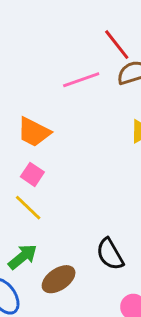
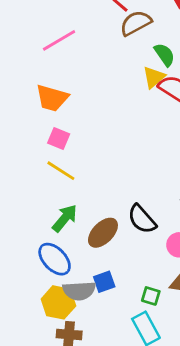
pink line: (81, 80) -> (59, 40), moved
black semicircle: (110, 254) -> (142, 219), moved

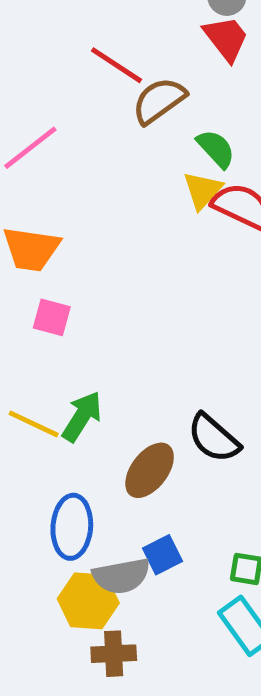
yellow line: (61, 171) -> (34, 424), moved
green arrow: (65, 218) -> (82, 417), moved
blue ellipse: (55, 259) -> (72, 527), turned 56

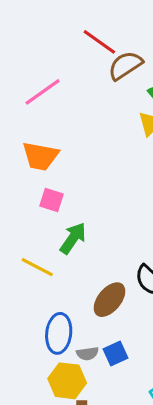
green arrow: (82, 417) -> (73, 238), moved
gray semicircle: (121, 576) -> (87, 354), moved, size x0.6

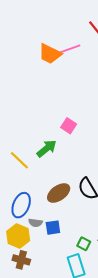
pink line: (43, 92) -> (68, 50), moved
orange trapezoid: (40, 156) -> (50, 54), moved
pink square: (52, 200) -> (69, 126), moved

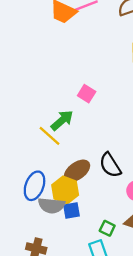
yellow line: (19, 160) -> (50, 136), moved
gray semicircle: (35, 223) -> (51, 205), size x1.6
yellow hexagon: (18, 236) -> (65, 190), moved

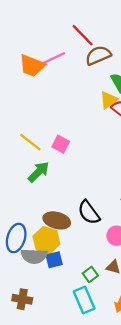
yellow line: (50, 136) -> (30, 142), moved
brown ellipse: (77, 171) -> (57, 220), turned 55
green square: (107, 228) -> (90, 274), turned 32

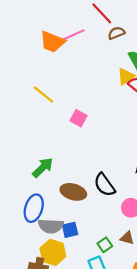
brown semicircle: (98, 55) -> (116, 33), size x0.7
yellow line: (30, 142) -> (43, 94), moved
green arrow: (39, 172) -> (43, 167), moved
yellow hexagon: (46, 240) -> (53, 252), moved

